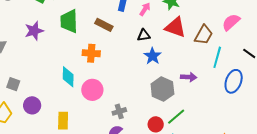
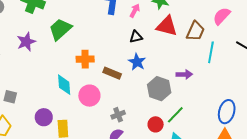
green trapezoid: (69, 21) -> (60, 29), turned 55
brown rectangle: (104, 25) -> (112, 73), moved
blue star: (153, 56) -> (137, 62), moved
blue ellipse: (234, 81) -> (227, 112), moved
purple circle: (32, 105) -> (44, 117), moved

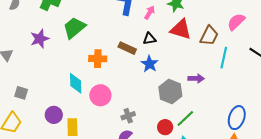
brown rectangle: (112, 73) -> (127, 48), moved

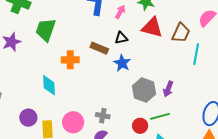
green trapezoid: (74, 28) -> (46, 30), turned -30
purple arrow: (196, 78) -> (168, 89), moved, turned 112
pink circle: (100, 95) -> (73, 122), moved
gray cross: (128, 116) -> (103, 116), turned 32
green line: (185, 118) -> (160, 116), turned 30

